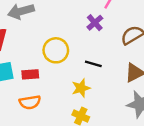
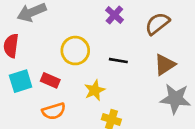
red rectangle: (30, 74) -> (50, 80), turned 35
yellow star: (81, 88) -> (95, 90), moved

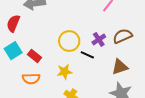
purple cross: (114, 15) -> (99, 39), moved
yellow circle: (75, 51) -> (69, 41), moved
cyan square: (21, 81) -> (13, 51), turned -30

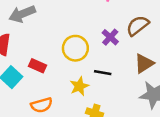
black line: (87, 55) -> (103, 73), moved
red rectangle: (35, 56) -> (37, 66), moved

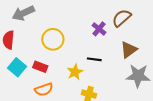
yellow circle: (75, 48) -> (53, 39), moved
red rectangle: (37, 66) -> (40, 67), moved

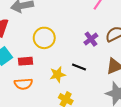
red rectangle: (40, 67) -> (25, 61), turned -40

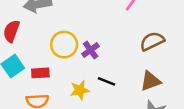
purple cross: (91, 39) -> (91, 50), moved

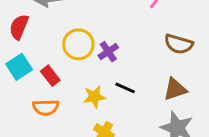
brown semicircle: (152, 41) -> (179, 44), turned -140
red rectangle: (40, 73) -> (50, 76), turned 54

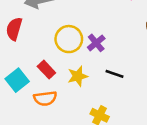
cyan square: (19, 67) -> (17, 80), moved
yellow star: (94, 97) -> (78, 76), moved

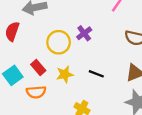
purple cross: (96, 43) -> (84, 33), moved

